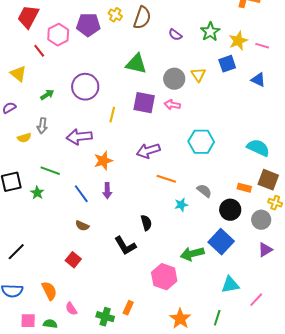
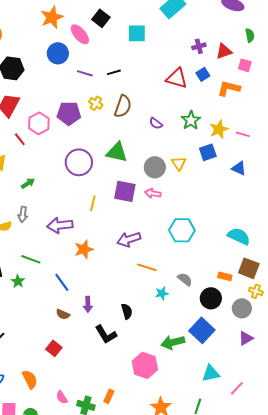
purple circle: (85, 87) -> (79, 162), moved
purple arrow: (107, 191) -> (88, 304), moved
pink semicircle: (71, 309) -> (62, 397), moved

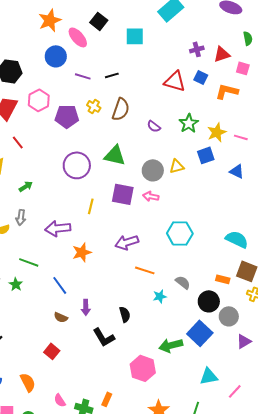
blue square: (203, 74) -> (201, 77), turned -32
pink hexagon: (39, 123) -> (39, 100), moved
yellow triangle: (179, 163) -> (177, 166), turned 49
gray circle: (242, 308) -> (229, 316), moved

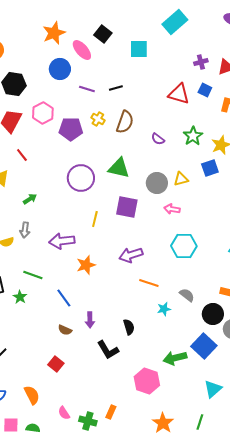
pink arrow: (151, 196) -> (172, 209), moved
cyan triangle: (209, 376) -> (213, 389), turned -30

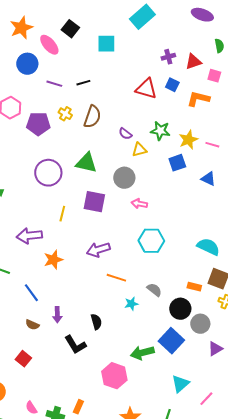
green star: (193, 136) -> (160, 131), turned -30
yellow triangle: (181, 179) -> (139, 150), moved

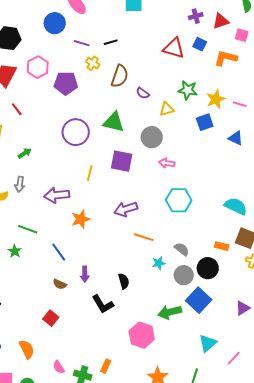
yellow cross: (65, 114) -> (93, 63), moved
purple semicircle: (125, 134) -> (143, 93), moved
gray circle: (200, 324) -> (184, 275), moved

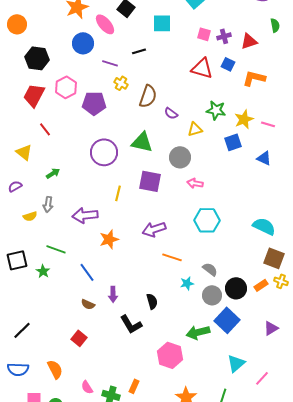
pink square: (242, 35) -> (204, 34), moved
black line: (111, 42) -> (139, 51), moved
orange rectangle: (222, 246) -> (261, 285), moved, turned -48

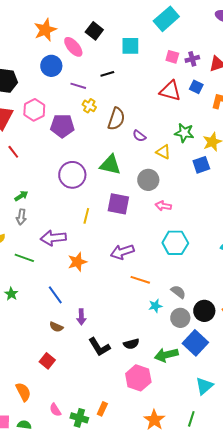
yellow triangle: (195, 129) -> (163, 152), turned 42
gray arrow: (48, 204) -> (21, 217), moved
green line: (56, 249) -> (24, 258), moved
black semicircle: (152, 301) -> (131, 344), moved, turned 91

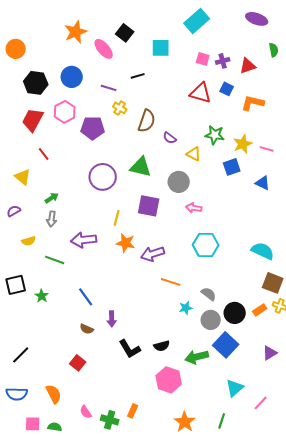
blue circle: (51, 66) -> (72, 77), moved
orange star: (77, 262) -> (126, 243), moved, turned 30

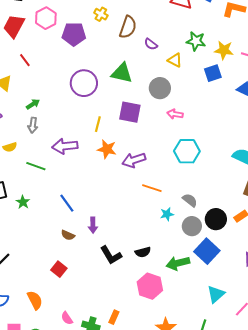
yellow star: (243, 144) -> (224, 50), turned 30

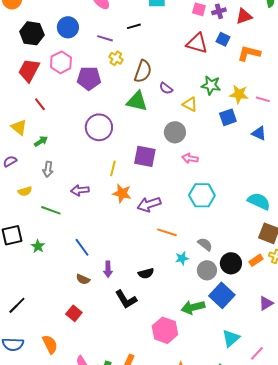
green triangle: (122, 73) -> (137, 101), moved
green arrow: (33, 104) -> (41, 141), moved
purple arrow: (65, 146) -> (80, 190), size x0.7
black semicircle: (143, 252) -> (146, 273), moved

